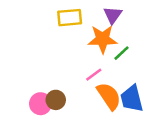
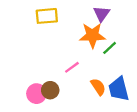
yellow rectangle: (70, 18) -> (47, 16), moved
pink line: (94, 75) -> (72, 67), moved
orange semicircle: (109, 96) -> (98, 87), size x0.7

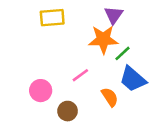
blue trapezoid: (119, 89) -> (133, 79), moved, turned -35
brown circle: (50, 90) -> (68, 111), moved
pink circle: (37, 94) -> (41, 91), moved

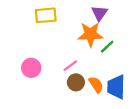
blue trapezoid: (133, 79) -> (116, 87), moved, turned 50
pink circle: (41, 91) -> (31, 68), moved
brown circle: (68, 111) -> (76, 82), moved

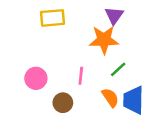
green line: (107, 47) -> (118, 69), moved
pink line: (70, 66) -> (81, 76), turned -48
brown circle: (76, 82) -> (63, 103), moved

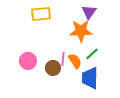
orange semicircle: (110, 98) -> (75, 61), moved
blue trapezoid: (133, 100) -> (90, 78), moved
brown circle: (63, 103) -> (53, 68), moved

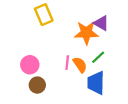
purple triangle: (89, 12) -> (101, 23), moved, turned -35
yellow rectangle: (41, 14) -> (44, 15), turned 72
brown circle: (53, 68) -> (37, 85), moved

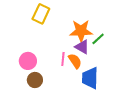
yellow rectangle: (44, 15) -> (41, 14), turned 48
purple triangle: (101, 23) -> (82, 47), moved
green line: (98, 57) -> (98, 39), moved

